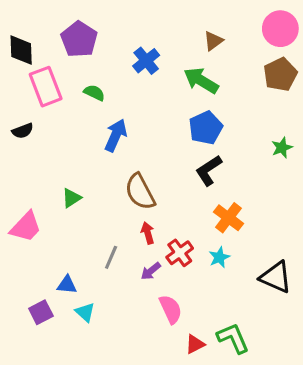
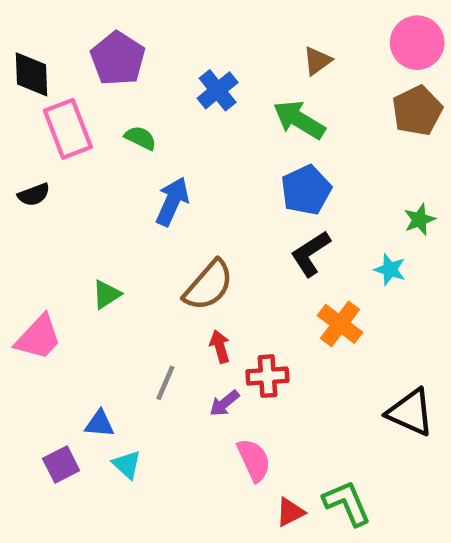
brown semicircle: (140, 192) -> (208, 285), turned -111
red cross: (180, 253) -> (267, 376), turned 32
cyan star: (219, 257) -> (390, 269), moved, turned -30

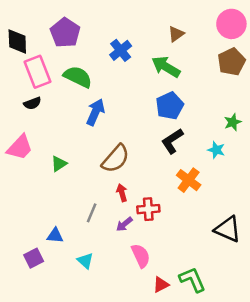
green semicircle: (140, 138) -> (78, 77), size x1.6
black semicircle: (34, 195) -> (32, 103), moved
pink trapezoid: (38, 337) -> (20, 147), moved
cyan triangle: (127, 464) -> (85, 261), moved

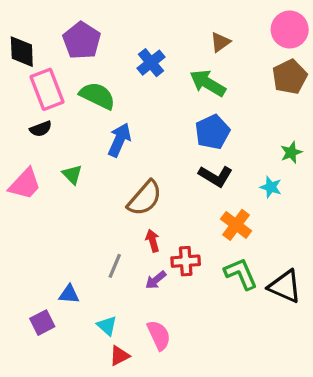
black L-shape: (172, 141) -> (216, 176), turned -116
green triangle: (59, 164) -> (72, 174), moved, turned -42
pink semicircle: (141, 256) -> (159, 335), moved
green L-shape: (192, 280) -> (241, 274), moved
red triangle: (161, 285) -> (119, 356), moved

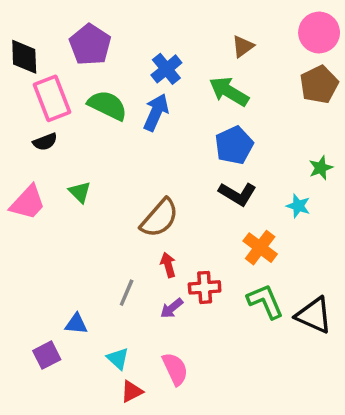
blue arrow: (119, 140) -> (156, 112), moved

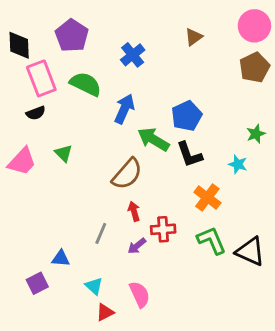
green arrow: (229, 91) -> (153, 139), moved
blue arrow: (156, 112) -> (124, 109), moved
black L-shape: (238, 194) -> (189, 155), turned 40

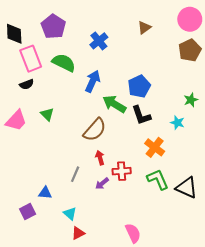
pink semicircle: (140, 294) -> (133, 233), moved

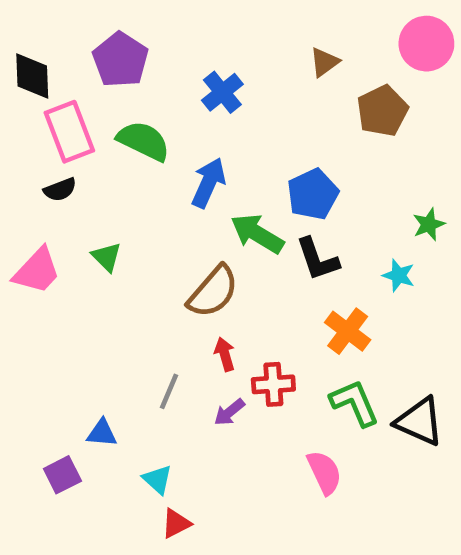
brown pentagon: (190, 50) -> (382, 111), moved
pink semicircle: (133, 233) -> (324, 472), moved

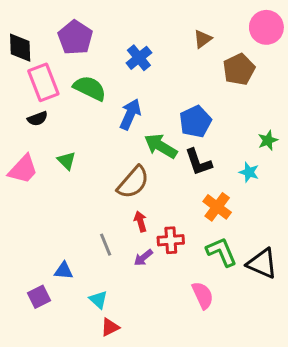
gray line: (169, 391) -> (106, 245), turned -45

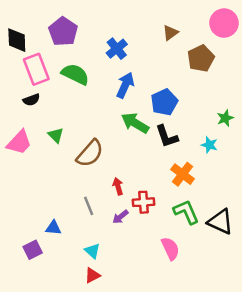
blue arrow: (130, 114) -> (125, 85), moved
brown semicircle: (133, 182) -> (90, 153), moved
cyan triangle: (98, 300) -> (92, 251), moved

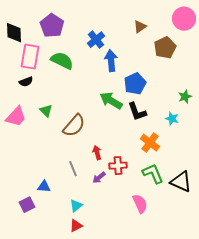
pink rectangle: (36, 69) -> (30, 57), turned 30
blue arrow: (125, 85) -> (111, 61), moved, turned -30
cyan triangle: (92, 251) -> (76, 206), turned 40

